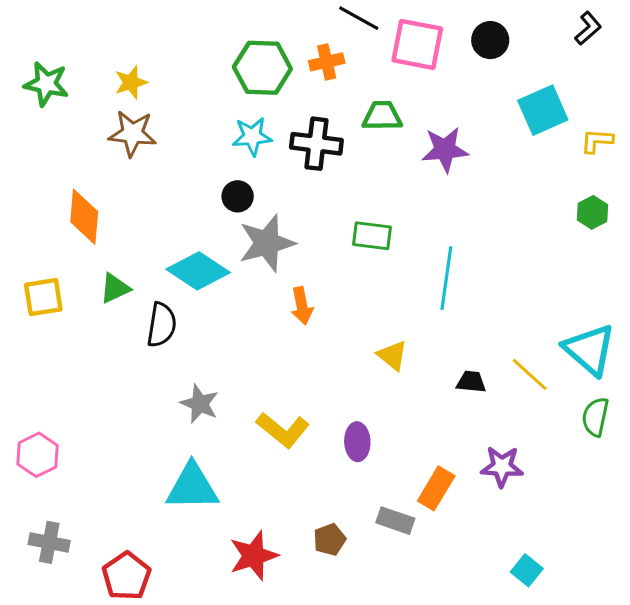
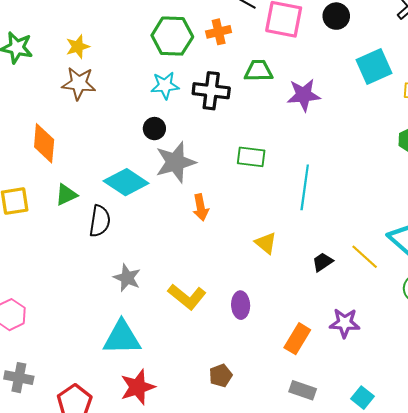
black trapezoid: (471, 382) -> (323, 262), turned -40
gray rectangle: (395, 521) -> (303, 390), moved
red star: (254, 556) -> (138, 387), moved

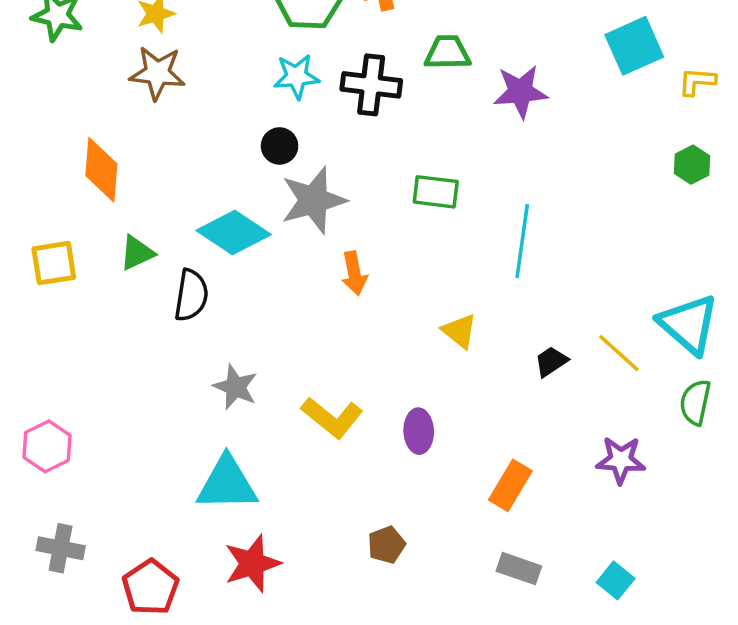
purple star: (345, 323) -> (621, 460), moved

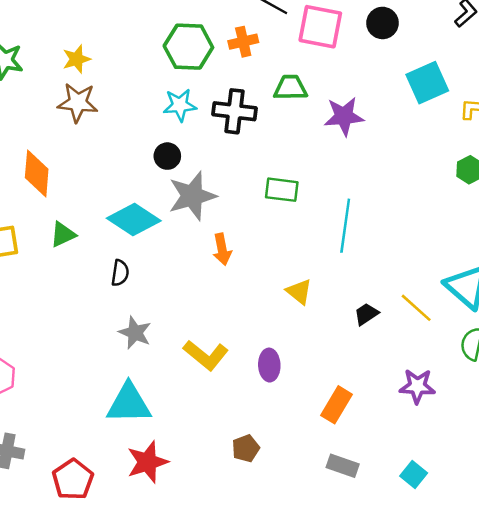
black semicircle: (191, 295) -> (120, 273), moved, size x0.7

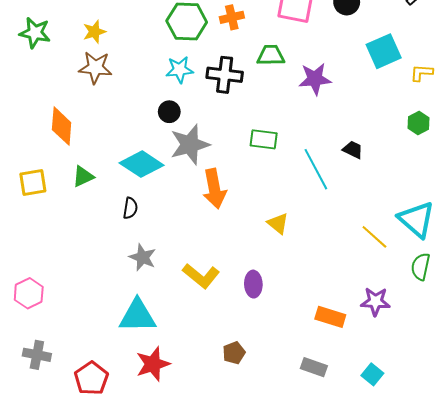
cyan line: (345, 226) -> (316, 169), turned -36
orange arrow: (222, 249) -> (214, 189), size x1.5
black trapezoid: (366, 314) -> (353, 150), moved, turned 60
orange rectangle: (336, 405) -> (330, 317), moved, turned 76

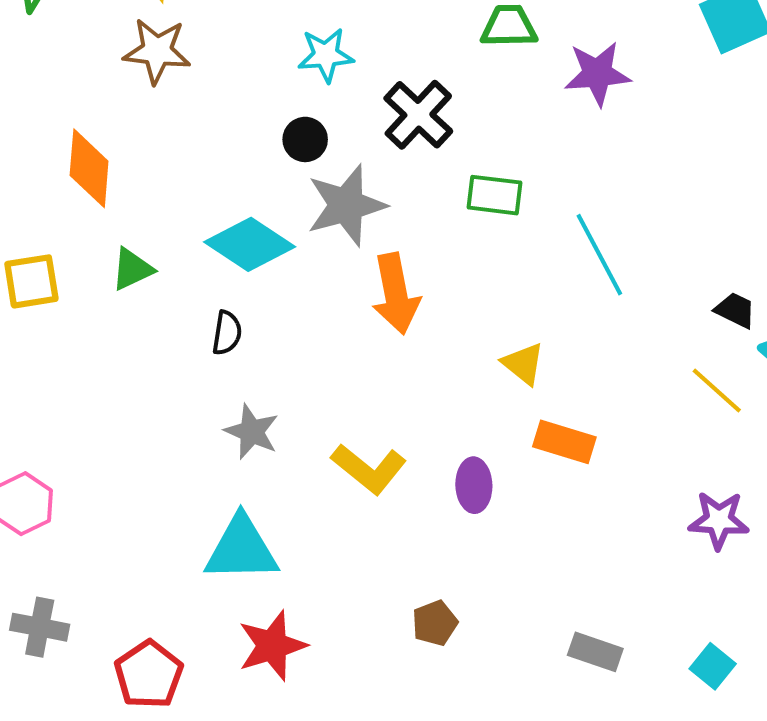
black cross: (225, 75) -> (418, 115), moved, turned 36
black trapezoid: (353, 150) -> (735, 310), moved
orange rectangle: (330, 317) -> (564, 442), moved

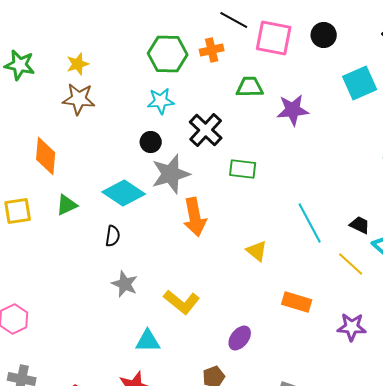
cyan line: (599, 255) -> (310, 223), moved
orange rectangle: (564, 442) -> (297, 302), moved
purple ellipse: (474, 485) -> (240, 338), moved, turned 40
cyan triangle: (241, 549) -> (148, 341), moved, size x0.7

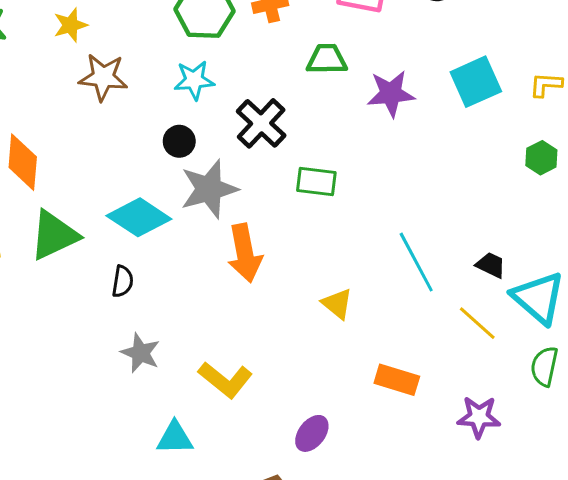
cyan square: (360, 83) -> (476, 82), moved
brown star: (79, 99) -> (103, 77), moved
green triangle: (67, 205) -> (54, 235), size x1.6

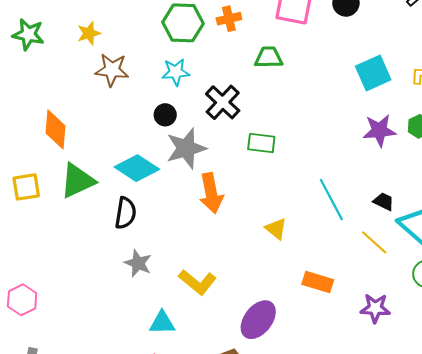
purple star: (391, 94) -> (379, 131), moved
black semicircle: (123, 281) -> (125, 213), size x1.4
purple ellipse: (312, 433) -> (258, 320), size x1.5

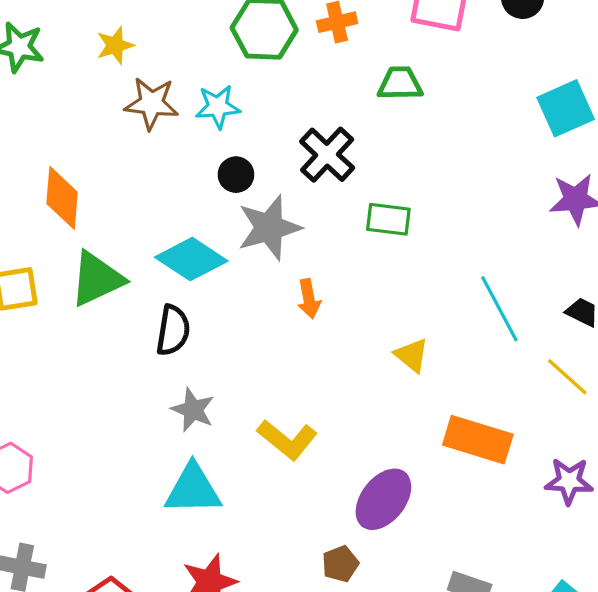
cyan star: (176, 72) -> (218, 107), moved
orange arrow: (211, 193) -> (309, 299), size x0.6
orange rectangle: (318, 282) -> (478, 440), size x1.4
cyan triangle: (162, 323) -> (193, 489), moved, size x1.4

